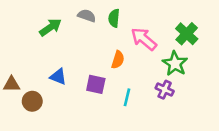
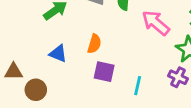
orange semicircle: (118, 60) -> (94, 44), moved
blue triangle: (58, 77) -> (58, 54), moved

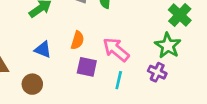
pink arrow: (156, 23) -> (116, 50), moved
brown circle: (36, 90) -> (32, 84), moved

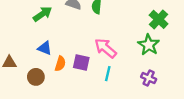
orange semicircle: (77, 40) -> (60, 64), moved
purple cross: (157, 72) -> (149, 78), moved

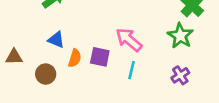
purple cross: (149, 78) -> (180, 75), turned 32

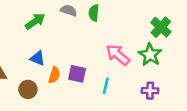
pink arrow: (129, 40) -> (118, 55), moved
purple cross: (180, 75) -> (150, 91), turned 35

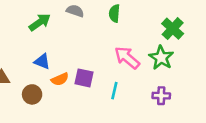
green semicircle: (94, 13) -> (114, 13), moved
orange semicircle: (54, 75) -> (60, 79), turned 49

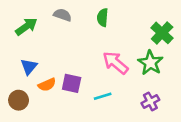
blue triangle: (42, 61) -> (29, 67), turned 48
cyan line: (114, 91) -> (103, 96), turned 60
purple cross: (161, 96) -> (150, 101), turned -30

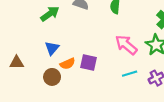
cyan line: (103, 96) -> (130, 74), moved
brown circle: (19, 100) -> (52, 77), moved

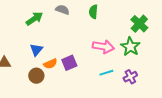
pink arrow: (126, 45) -> (103, 47), turned 150
purple square: (89, 63) -> (69, 63), turned -35

